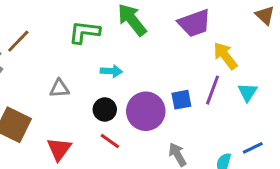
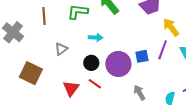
brown line: (18, 41) -> (44, 16), moved, turned -48
gray triangle: (59, 88) -> (61, 49), turned -32
red triangle: (59, 149) -> (71, 88), moved

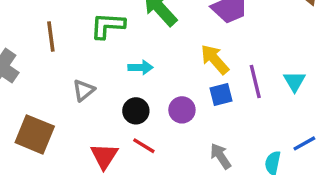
yellow arrow: (171, 27) -> (215, 59), moved
purple line: (163, 50) -> (255, 81), turned -30
purple circle: (118, 64) -> (182, 110), size x0.6

